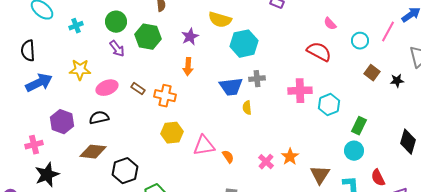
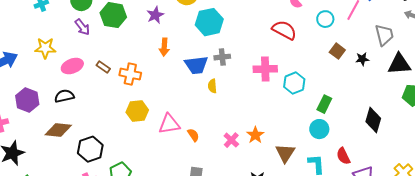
orange arrow: (188, 67) -> (164, 47), moved

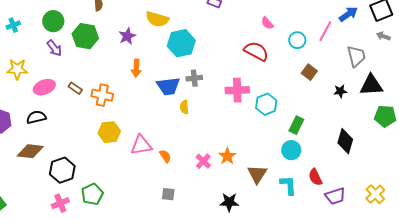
black star: (362, 59) -> (340, 91), moved

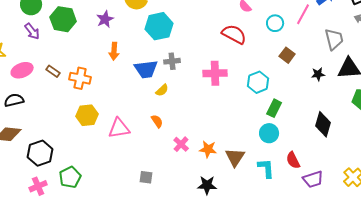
cyan hexagon: (266, 104) -> (258, 82), moved
yellow semicircle: (184, 107) -> (162, 90), turned -128
orange semicircle: (165, 156) -> (157, 121), moved
orange star: (227, 156) -> (208, 149), moved, turned -30

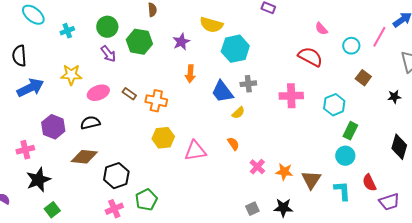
blue trapezoid: (146, 69) -> (222, 92), turned 60
gray square: (146, 177) -> (252, 209), moved, turned -32

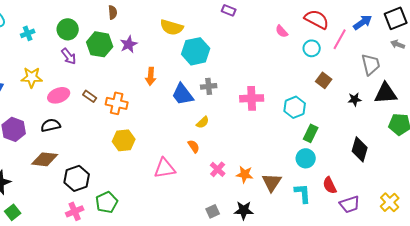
purple star: (181, 42) -> (129, 44), moved
red semicircle: (310, 57) -> (317, 19), moved
yellow semicircle: (238, 113) -> (203, 122), moved
pink triangle: (195, 151) -> (165, 168), moved

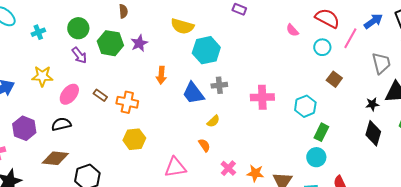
pink ellipse: (59, 95) -> (69, 94), turned -30
black star: (355, 99) -> (372, 104), moved
black diamond: (360, 149) -> (373, 133), moved

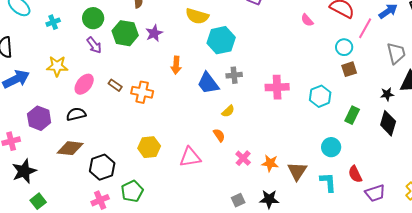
cyan circle: (322, 47) -> (344, 47), moved
brown square: (334, 79) -> (349, 69), turned 35
green rectangle: (321, 132) -> (352, 115), moved
yellow hexagon: (134, 139) -> (149, 147), moved

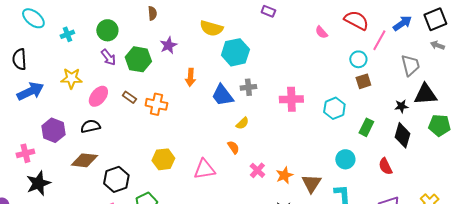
green hexagon: (125, 33) -> (138, 59), moved
orange star: (270, 163) -> (284, 175), turned -30
red semicircle: (355, 174) -> (385, 166), moved

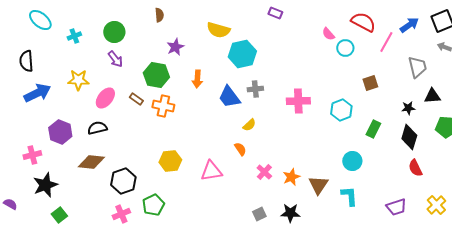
green hexagon: (138, 59) -> (156, 75), moved
cyan circle: (358, 59) -> (345, 48), moved
black triangle: (425, 94) -> (432, 96), size x0.7
red semicircle: (385, 166) -> (415, 168), moved

